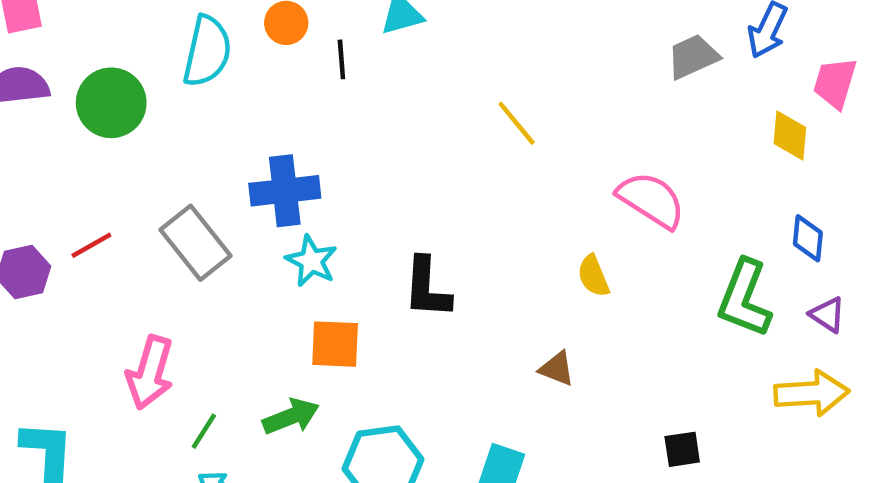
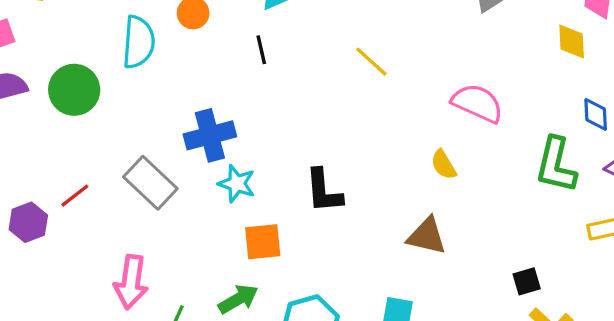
black line: (341, 59) -> (261, 50), moved
brown triangle: (557, 369) -> (427, 236), size x1.5

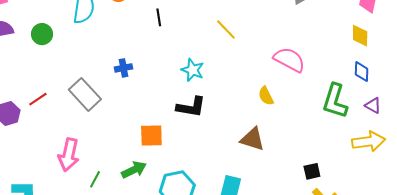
yellow diamond: (572, 42) -> (360, 36), moved
green circle: (74, 90) -> (42, 34), size x0.7
blue cross: (210, 135) -> (123, 68), size x0.6
cyan star: (237, 184) -> (193, 70), moved
black L-shape: (324, 191) -> (191, 107), turned -80

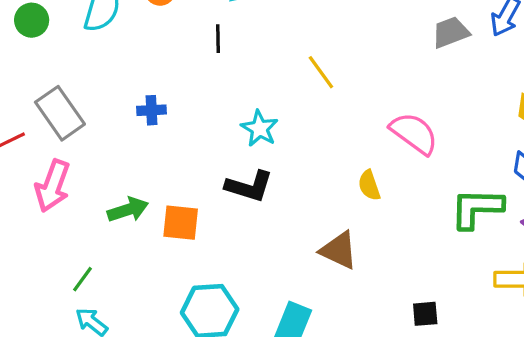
green circle: (42, 34) -> (32, 20), moved
gray rectangle: (85, 94) -> (60, 113), moved
green L-shape: (335, 101) -> (477, 208), turned 66
pink arrow: (69, 155) -> (53, 186), moved
green arrow: (134, 170) -> (128, 210), moved

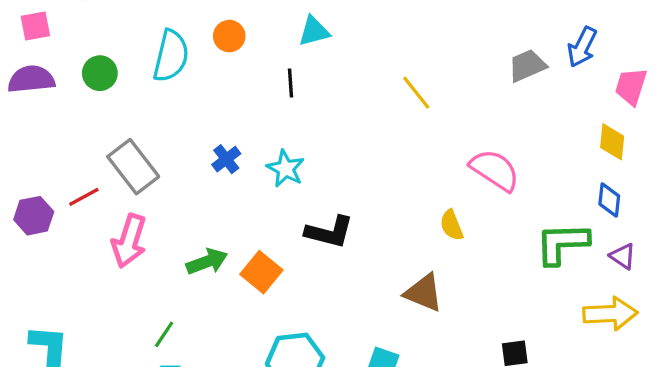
yellow line: (321, 72) -> (416, 93), moved
blue cross: (151, 110) -> (226, 159), turned -32
cyan star: (260, 128) -> (286, 169), moved
orange square: (181, 223) -> (261, 272), turned 36

